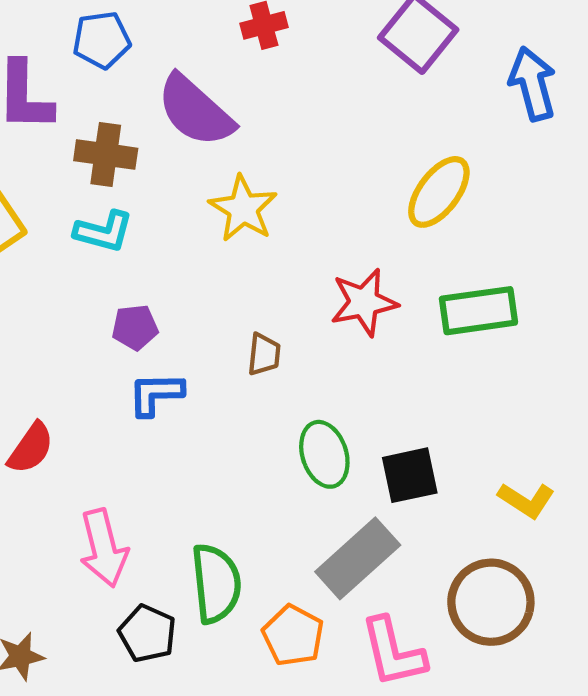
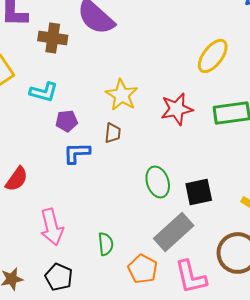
yellow star: (243, 209) -> (122, 95), moved
cyan L-shape: (104, 232) -> (44, 92), moved
brown trapezoid: (264, 354) -> (113, 133), moved
green semicircle: (216, 583) -> (106, 244), size x0.6
black pentagon: (147, 633) -> (59, 277), moved

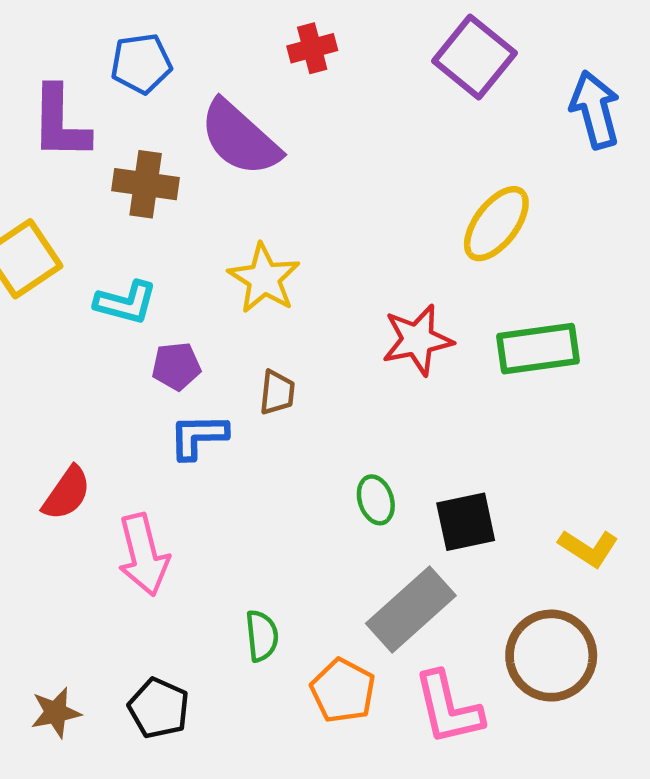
yellow star: (122, 95) -> (264, 278), moved
green ellipse: (158, 182) -> (376, 500), size x0.7
pink arrow: (52, 227) -> (143, 555), moved

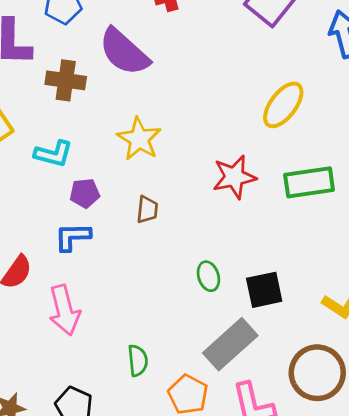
blue L-shape: (198, 436) -> (73, 237), moved

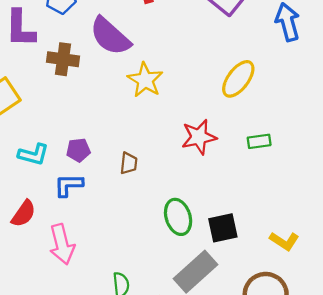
yellow star: (139, 139) -> (145, 80), moved
cyan L-shape: (53, 154) -> (33, 154), moved
green rectangle: (309, 182) -> (259, 141), size x0.6
green ellipse: (208, 276) -> (178, 217), size x1.5

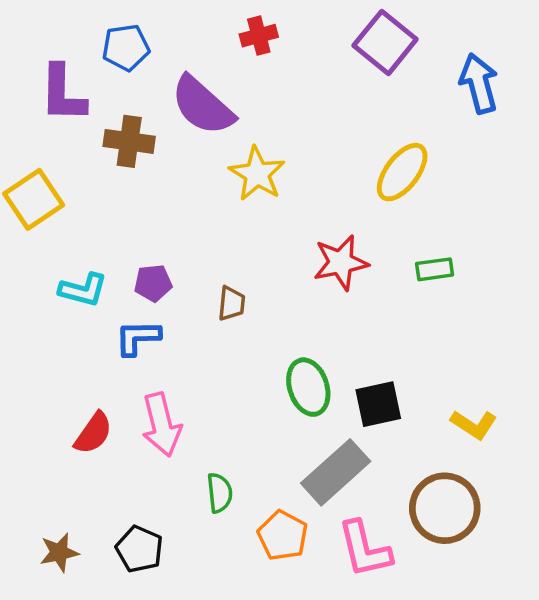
red semicircle: (24, 214) -> (93, 433), moved
pink arrow: (62, 244) -> (162, 425), moved

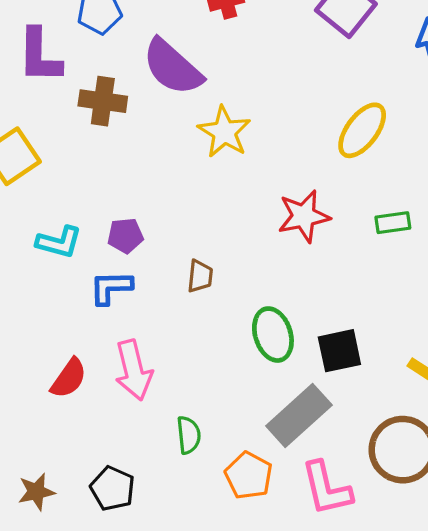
brown trapezoid: (232, 303) -> (200, 276), moved

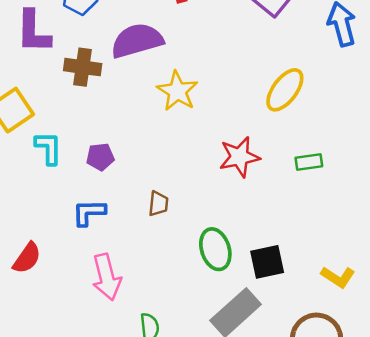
purple semicircle: (172, 67) -> (137, 41), turned 122
purple pentagon: (125, 236) -> (100, 157), moved
cyan L-shape: (59, 242) -> (48, 148), moved, turned -105
red semicircle: (69, 378) -> (27, 258), moved

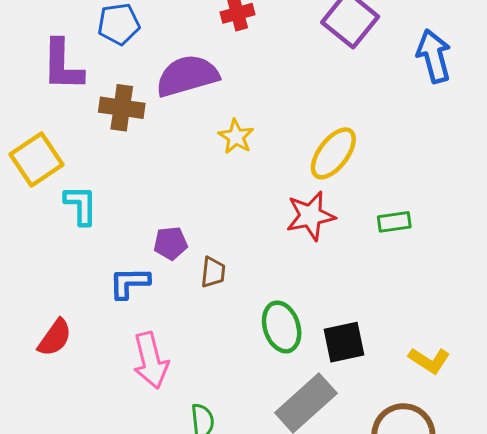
yellow ellipse: (285, 90) -> (333, 153), moved
yellow star: (177, 91) -> (236, 137), size x0.7
purple pentagon: (100, 157) -> (170, 243), moved

